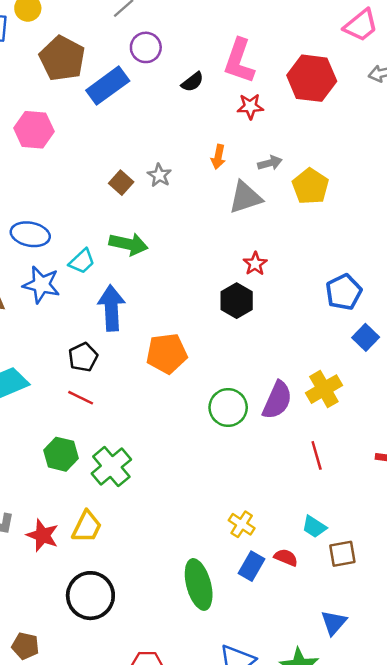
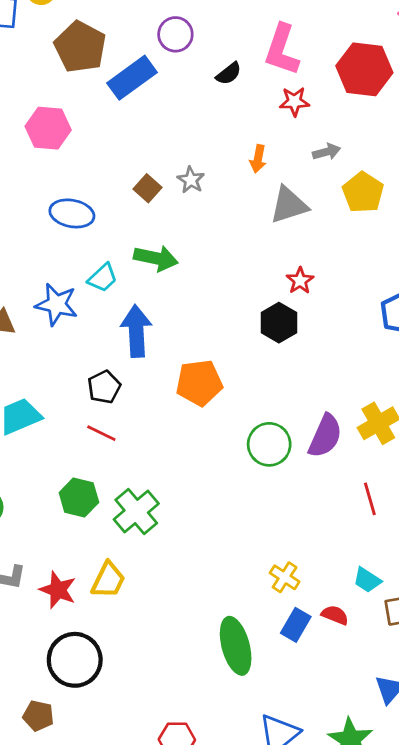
gray arrow: (270, 163) -> (327, 152), moved
blue ellipse: (30, 234) -> (72, 213), moved
black circle: (90, 596) -> (75, 660), moved

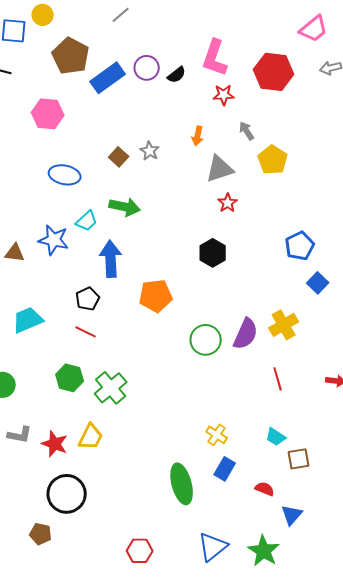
purple circle: (175, 34) -> (147, 68), moved
gray arrow: (327, 152) -> (247, 131), turned -108
red star: (300, 281) -> (228, 203), moved
red semicircle: (335, 615) -> (265, 489), moved

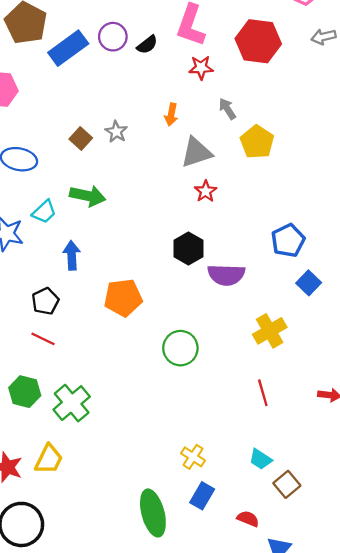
blue arrow: (111, 259) -> (72, 255), size x0.7
purple semicircle: (246, 334) -> (226, 275), moved, turned 68
brown square: (299, 459) -> (287, 484), turned -30

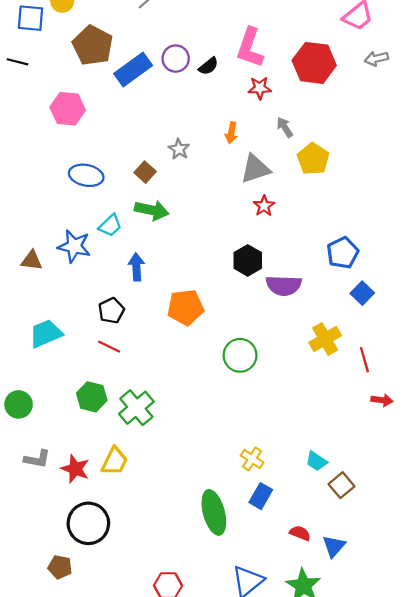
brown square: (81, 139) -> (145, 172), moved
red line: (263, 393) -> (364, 360), moved
red semicircle: (248, 519) -> (300, 533), moved

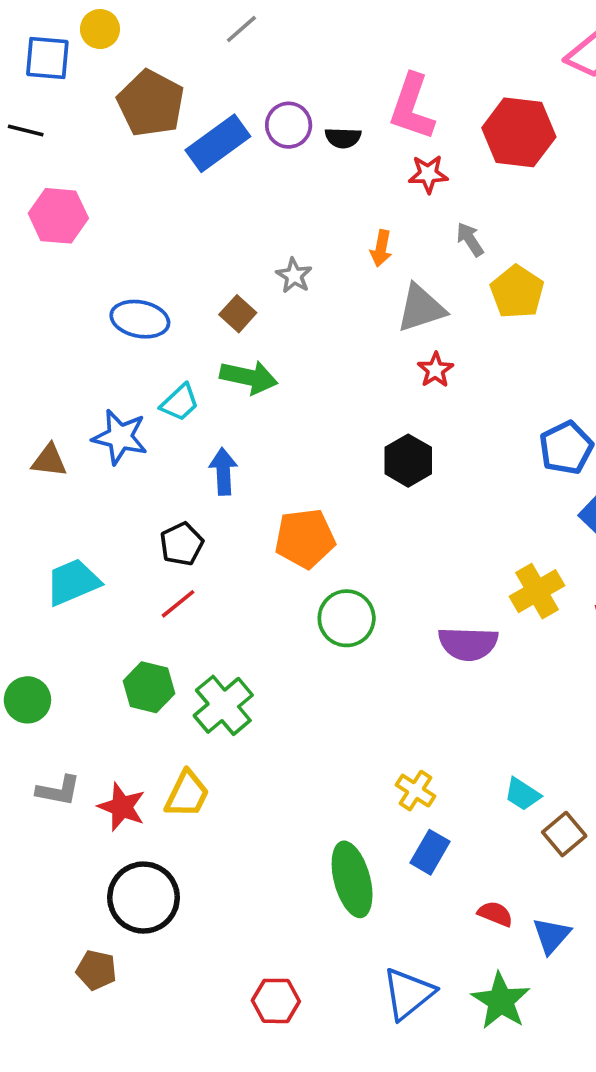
black semicircle: (208, 66) -> (343, 138), turned 40
pink hexagon: (68, 109) -> (58, 216), moved
purple semicircle: (284, 285) -> (468, 644), moved
red line: (109, 347) -> (178, 604), turned -65
green circle: (240, 355) -> (347, 618), moved

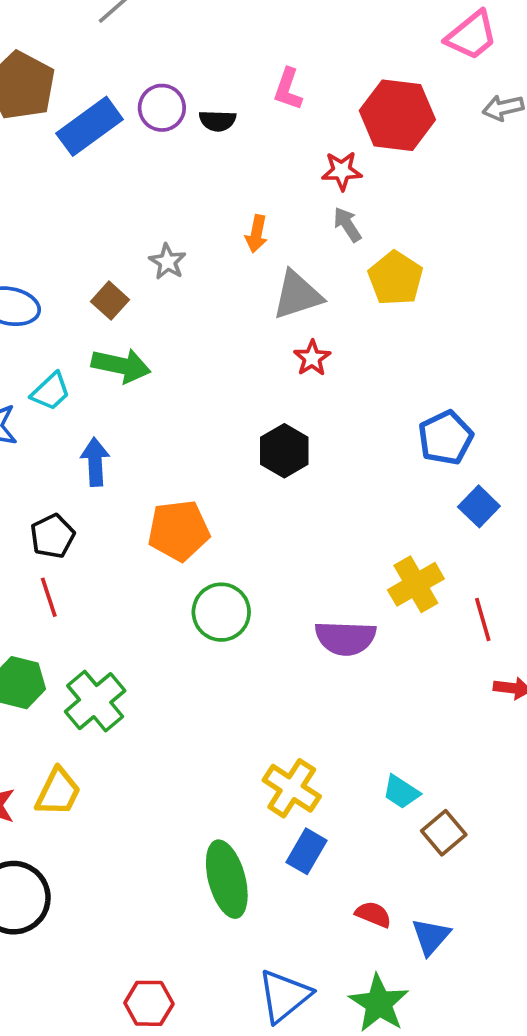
pink L-shape: (412, 107) -> (288, 89), size x0.6
red star: (428, 174) -> (342, 171), moved
red line: (178, 604) -> (49, 597), turned -69
yellow cross: (415, 791) -> (292, 788), size x1.4

